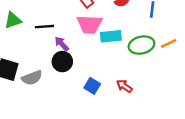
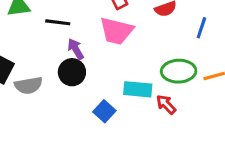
cyan rectangle: (111, 36) -> (138, 89), moved
red arrow: (124, 86) -> (166, 104), moved

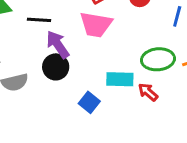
purple arrow: (76, 49) -> (58, 44), size x1.4

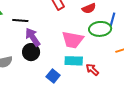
pink trapezoid: (96, 25) -> (73, 40), moved
green ellipse: (158, 59) -> (100, 29), moved

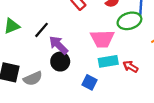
black line: (20, 21) -> (41, 30), turned -42

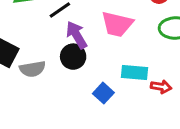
pink trapezoid: (102, 39) -> (117, 24), moved
red arrow: (130, 67) -> (161, 87), turned 144

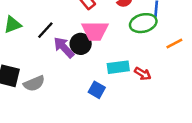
black circle: (73, 57) -> (81, 44), moved
red arrow: (161, 87) -> (143, 74), turned 35

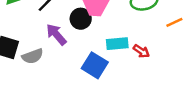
purple arrow: (64, 47) -> (56, 34), moved
blue square: (97, 90) -> (95, 65), size x1.5

